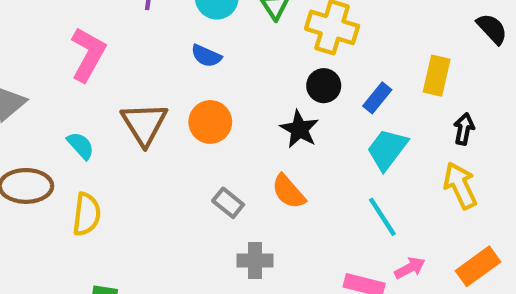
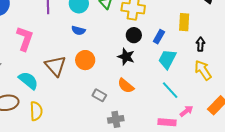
cyan semicircle: (81, 146) -> (28, 80), size x1.5

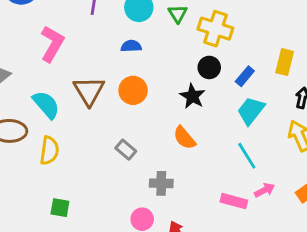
blue semicircle: (78, 30) -> (131, 46), turned 152
gray rectangle: (99, 95) -> (126, 150), moved

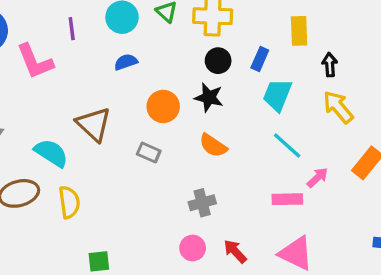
pink L-shape: (52, 44) -> (35, 61), moved, turned 144
orange circle: (133, 90) -> (163, 106), moved
gray rectangle: (126, 150) -> (149, 152), moved

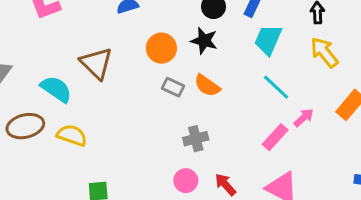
gray rectangle: (149, 152) -> (173, 87), moved
pink rectangle: (287, 199) -> (275, 137), turned -48
yellow semicircle: (69, 202) -> (72, 135), turned -64

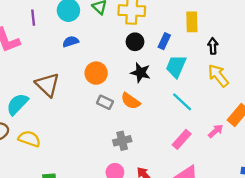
black star: (204, 41) -> (141, 73), moved
cyan semicircle: (56, 89) -> (17, 104), turned -80
pink arrow: (304, 118) -> (216, 131), moved

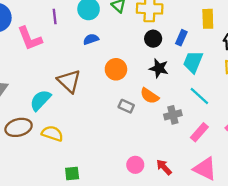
gray rectangle: (105, 102) -> (126, 106), moved
gray cross: (122, 141) -> (173, 115), moved

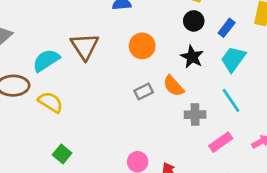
gray rectangle: (126, 106) -> (144, 91), turned -64
green square: (72, 173) -> (62, 154), turned 32

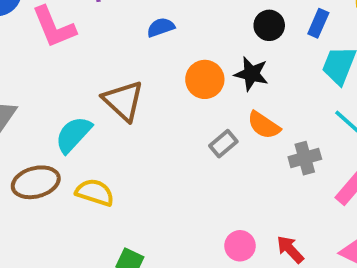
black star: (192, 57) -> (251, 74), moved

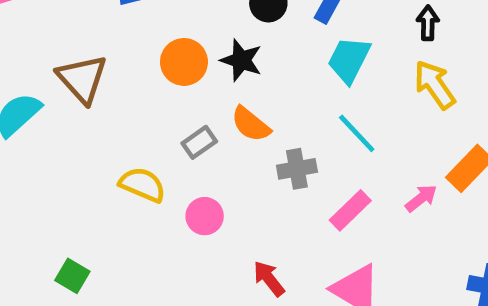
yellow semicircle: (95, 192) -> (142, 185), moved
pink circle: (240, 246) -> (205, 216), moved

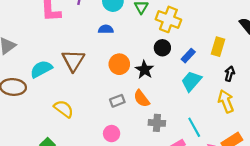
cyan line: (357, 133) -> (194, 127), moved
yellow semicircle: (142, 185) -> (64, 109), moved

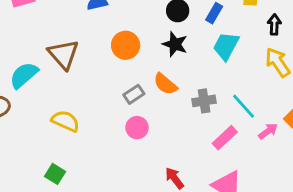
black star: (144, 70) -> (175, 44), moved
gray cross: (157, 123) -> (204, 101), moved
pink circle: (112, 134) -> (137, 128), moved

